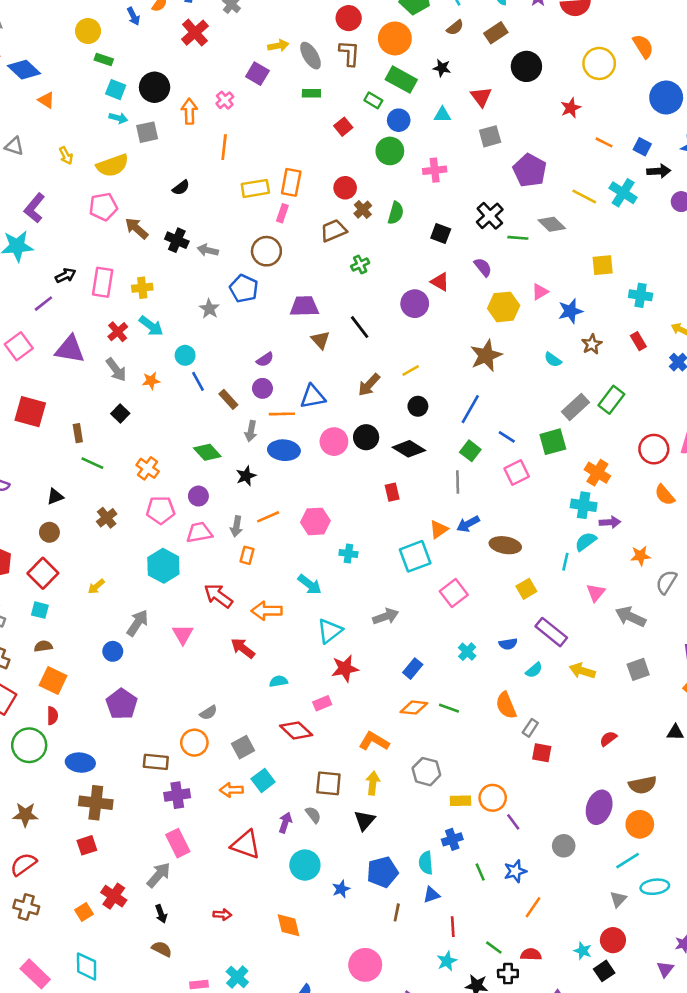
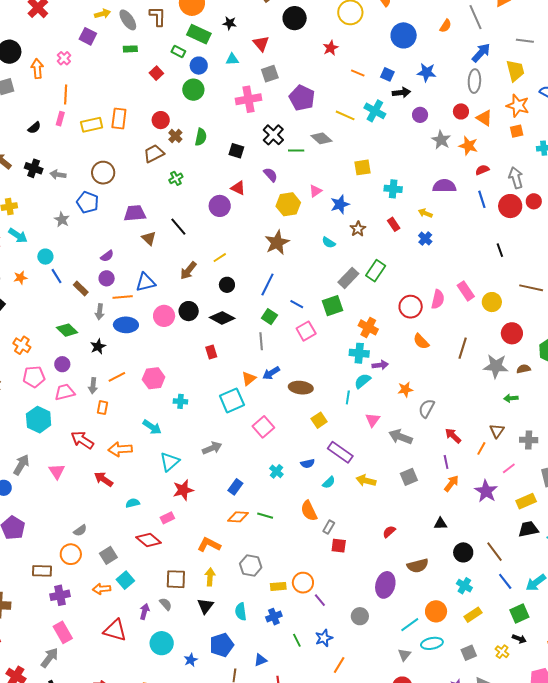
pink cross: (435, 170) -> (249, 99), moved, size x1.4
pink rectangle: (282, 213) -> (60, 119), moved
orange circle: (640, 824) -> (436, 611), moved
cyan semicircle: (426, 863) -> (241, 612), moved

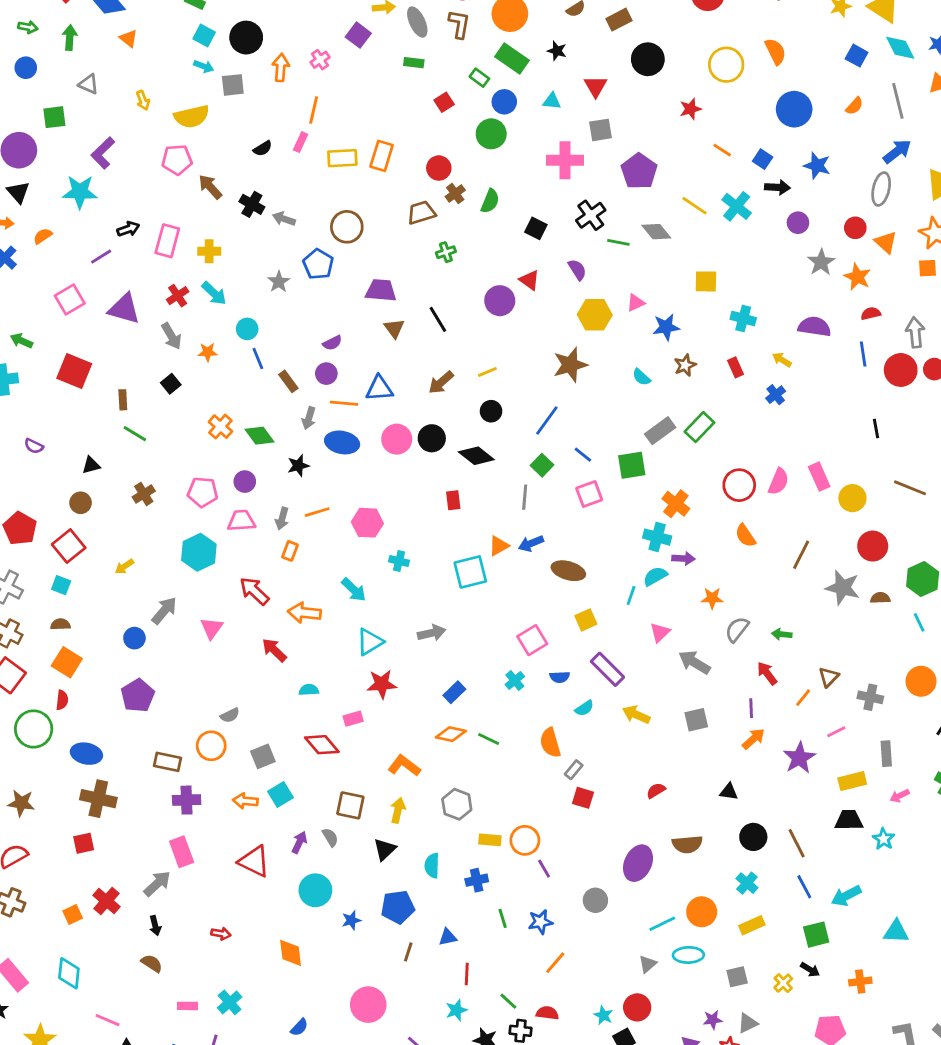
orange cross: (22, 345) -> (220, 427), moved
green arrow: (511, 398) -> (782, 634), moved
pink square: (263, 427) -> (532, 640), moved

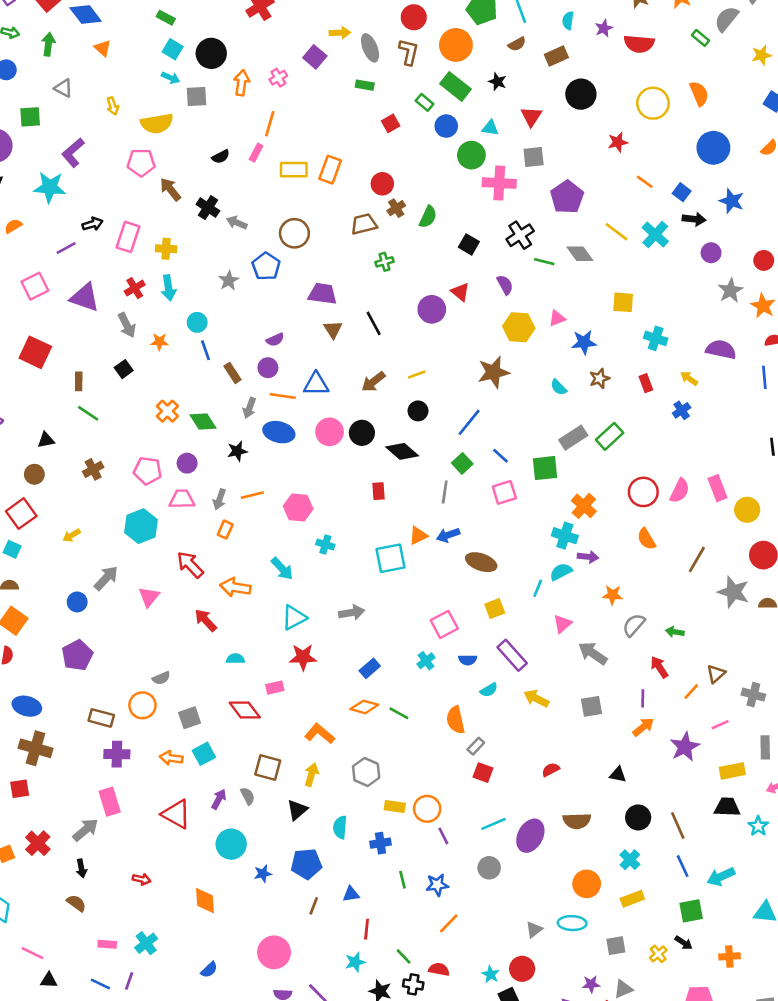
green circle: (491, 134) -> (471, 155), moved
cyan arrow: (214, 293) -> (168, 288), turned 35
cyan line: (662, 924) -> (494, 824), moved

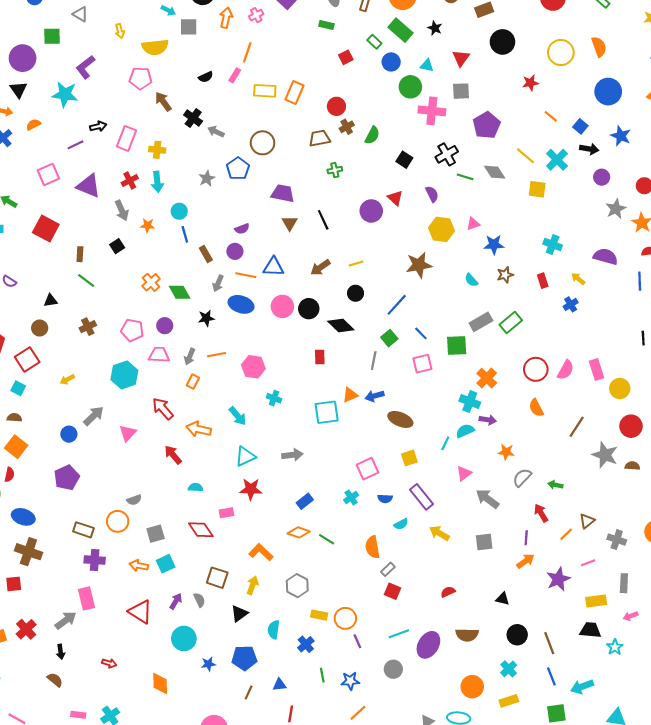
yellow square: (623, 302) -> (537, 189), moved
blue cross: (381, 843) -> (306, 644), turned -35

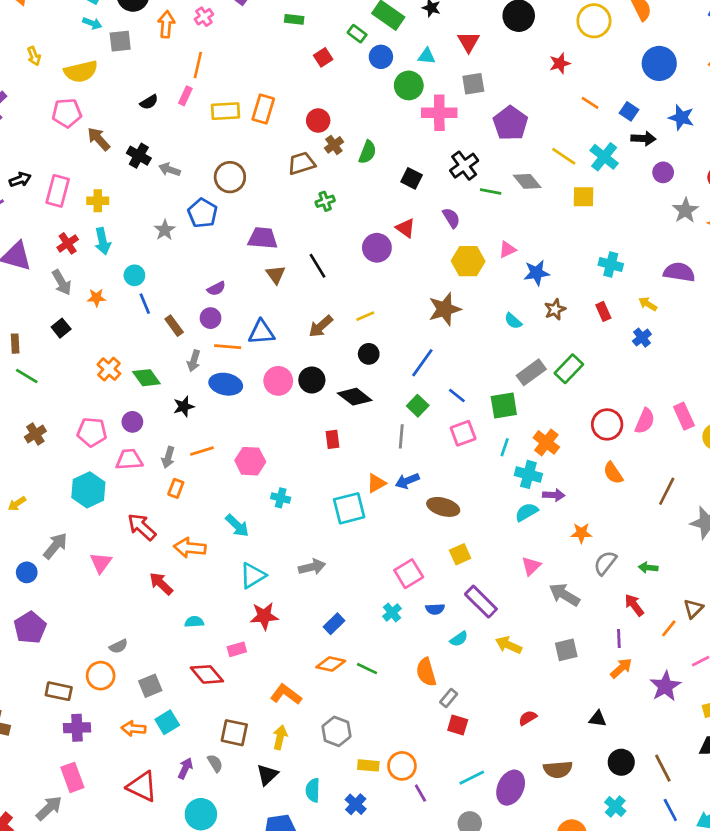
cyan line: (445, 443) -> (505, 447), moved

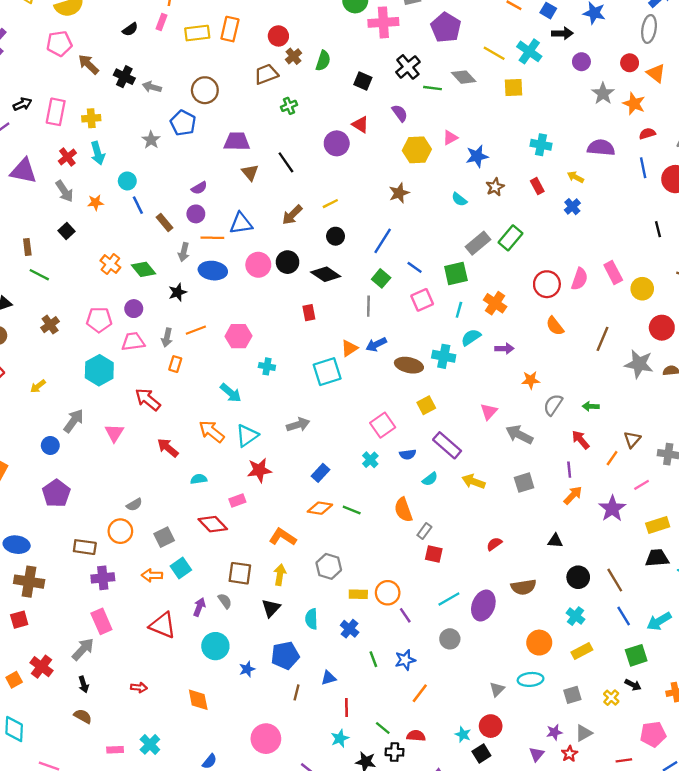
brown star: (445, 309) -> (399, 193), size x0.7
cyan cross: (528, 474) -> (444, 356), moved
cyan semicircle: (527, 512) -> (471, 337), moved
orange arrow: (190, 548) -> (212, 431), moved, turned 36

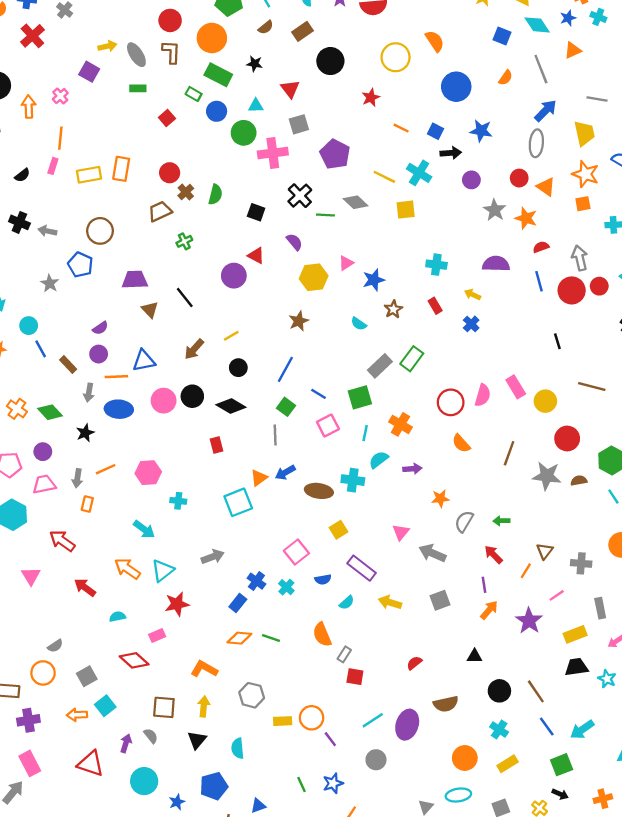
blue cross: (350, 629) -> (256, 581), moved

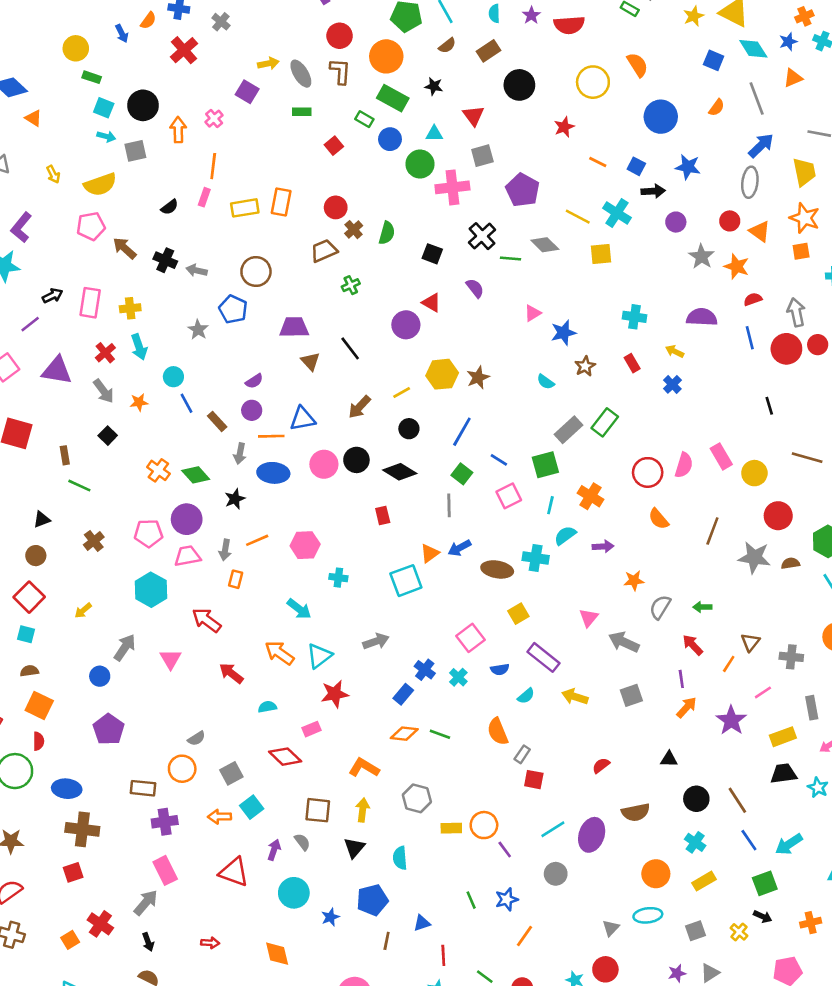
yellow hexagon: (314, 277) -> (442, 374), moved
purple circle: (43, 452) -> (187, 519), size x1.5

